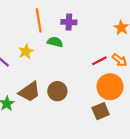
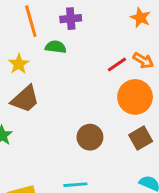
brown circle: (57, 91) -> (90, 137), moved
brown trapezoid: (29, 92) -> (25, 99), moved
brown square: (101, 111) -> (141, 138), moved

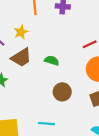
green semicircle: (56, 47) -> (52, 61), moved

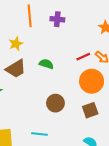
green semicircle: (52, 61) -> (46, 64), moved

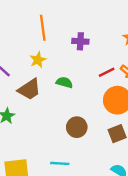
purple cross: (57, 19) -> (80, 41), moved
yellow star: (16, 44) -> (38, 60), moved

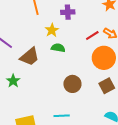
yellow star: (38, 60) -> (52, 30), moved

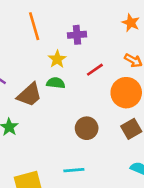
red line: (92, 36) -> (95, 70), moved
green semicircle: (58, 48) -> (56, 83), moved

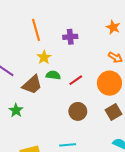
yellow star: (57, 59) -> (44, 57), moved
red line: (95, 70) -> (76, 80), moved

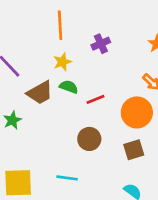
purple cross: (70, 37) -> (101, 44), turned -32

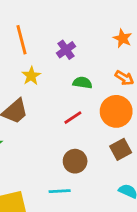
green semicircle: (69, 87) -> (82, 83), moved
red line: (95, 99) -> (73, 118), moved
brown circle: (89, 139) -> (75, 161), moved

